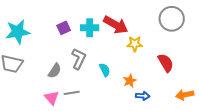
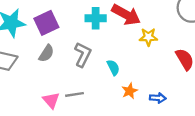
purple square: (64, 28) -> (46, 23), moved, size x1.5
gray semicircle: (55, 71) -> (46, 53), moved
orange star: (130, 81) -> (130, 91), moved

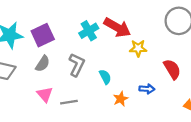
cyan cross: (96, 18) -> (89, 31), turned -30
blue arrow: (158, 98) -> (147, 89), moved
pink triangle: (51, 100) -> (45, 94), moved

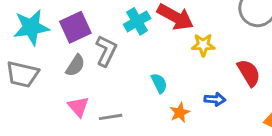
gray L-shape: (77, 65) -> (106, 51), moved

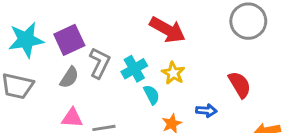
cyan cross: (137, 21) -> (134, 69), moved
yellow star: (203, 45) -> (173, 73), moved, turned 30
pink triangle: (78, 107) -> (72, 118), turned -45

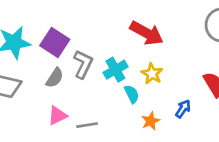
purple square: (69, 40) -> (55, 43), turned -32
blue arrow: (206, 111) -> (183, 109), turned -60
pink triangle: (72, 118) -> (57, 116), turned -30

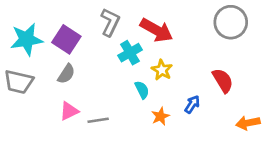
gray L-shape: (83, 64) -> (110, 22), moved
cyan cross: (115, 70) -> (130, 53), moved

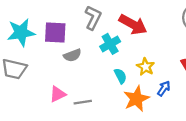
purple square: (66, 39) -> (55, 32), turned -30
yellow star: (162, 70) -> (146, 67), moved
gray semicircle: (66, 74) -> (72, 55), moved, turned 36
orange star: (160, 116) -> (136, 99), size x1.6

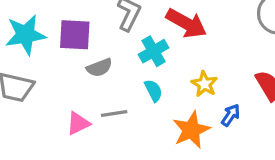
cyan semicircle: (120, 76) -> (153, 91), moved
gray line: (83, 102) -> (114, 114), moved

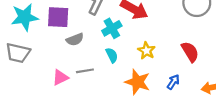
blue arrow: (231, 115) -> (173, 82), moved
orange star: (191, 130) -> (138, 82), turned -30

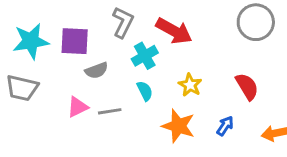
pink triangle: (60, 77) -> (78, 107), moved

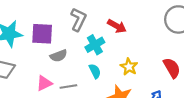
red arrow: (174, 31) -> (117, 26), size x0.7

